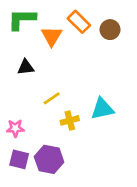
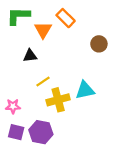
brown circle: (110, 30) -> (99, 44), moved
black triangle: (26, 67) -> (30, 56), moved
yellow cross: (70, 120) -> (58, 100), size x1.5

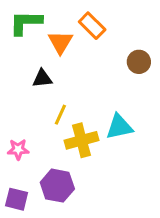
yellow line: (43, 82) -> (60, 115), turned -32
purple square: (16, 132) -> (17, 199), moved

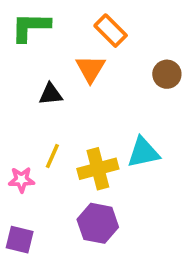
orange triangle: (60, 42) -> (91, 69), moved
yellow line: (60, 115) -> (52, 156), moved
purple hexagon: (57, 186) -> (98, 223), moved

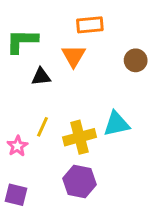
green L-shape: (31, 27) -> (22, 41), moved
orange rectangle: (111, 31) -> (90, 25), turned -50
pink star: (21, 180) -> (17, 146), turned -30

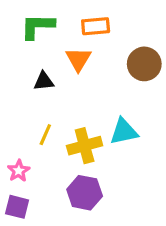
green L-shape: (22, 41) -> (37, 26), moved
brown circle: (136, 60) -> (144, 64), size x1.4
pink star: (17, 146) -> (19, 171), moved

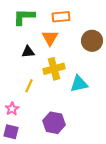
yellow cross: (85, 146) -> (54, 69), moved

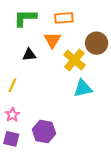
yellow cross: (54, 69) -> (74, 60), moved, turned -35
yellow line: (29, 86) -> (12, 85), moved
purple hexagon: (54, 123) -> (44, 132), moved

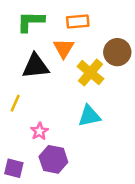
black triangle: (29, 55) -> (36, 66), size x1.6
cyan triangle: (83, 88) -> (89, 116), moved
pink star: (12, 115) -> (39, 131), moved

